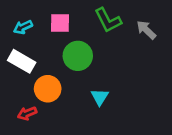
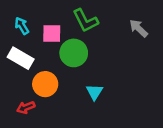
green L-shape: (108, 20) -> (85, 21), moved
pink square: (60, 23) -> (52, 34), moved
cyan arrow: (23, 27) -> (22, 26), turned 84

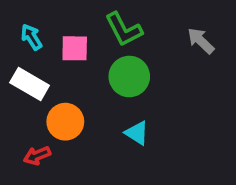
green circle: (74, 53) -> (129, 77), moved
cyan triangle: (94, 92) -> (137, 133), turned -30

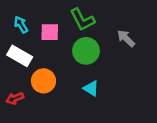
gray arrow: (201, 41) -> (126, 38), moved
red arrow: (37, 156) -> (15, 98), moved

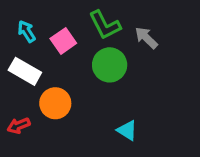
pink square: (50, 32) -> (63, 41), turned -36
gray arrow: (126, 38) -> (146, 38), moved
cyan triangle: (91, 88) -> (127, 130), moved

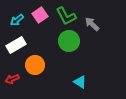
cyan arrow: (27, 31) -> (17, 20), turned -96
pink square: (63, 41) -> (40, 15), moved
white rectangle: (25, 71) -> (16, 45), turned -60

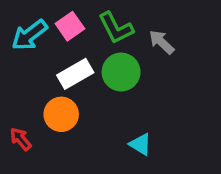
cyan arrow: (17, 20) -> (29, 35), size x1.5
white rectangle: (16, 45) -> (75, 74), moved
red arrow: (12, 79) -> (21, 139), turned 72

